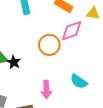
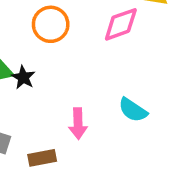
orange circle: (49, 45) -> (51, 24), moved

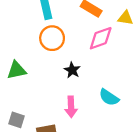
black star: (23, 77) -> (72, 70), moved

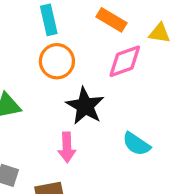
black star: (72, 70) -> (85, 106), size x1.6
pink arrow: (71, 107) -> (67, 147), moved

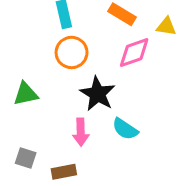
cyan semicircle: (136, 144) -> (125, 129), moved

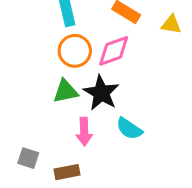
pink diamond: (134, 52) -> (114, 51), moved
green triangle: (26, 94) -> (65, 91), moved

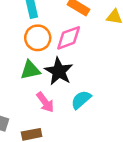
cyan semicircle: (129, 129) -> (81, 100), turned 105
pink arrow: (84, 132) -> (45, 102), turned -35

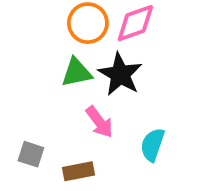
cyan semicircle: (81, 100) -> (153, 145), moved, turned -30

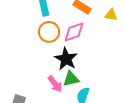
green triangle: (77, 72) -> (71, 79), moved

